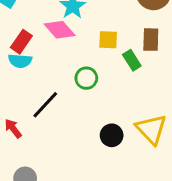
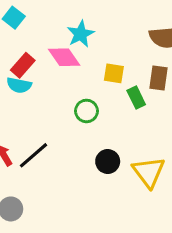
black line: (45, 105) -> (34, 155), moved
black circle: (112, 135) -> (108, 161), moved

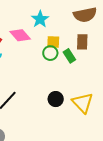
cyan star: (81, 34) -> (40, 19), moved
green circle: (86, 111) -> (50, 53), moved

